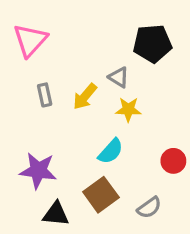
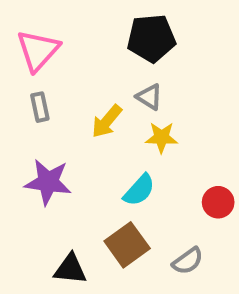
black pentagon: (152, 43) -> (151, 38), moved
gray rectangle: (45, 95) -> (40, 107), moved
purple star: (38, 171) -> (48, 182), moved

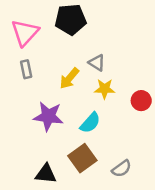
black pentagon: (151, 38) -> (71, 20), moved
purple star: (48, 182) -> (48, 116), moved
red circle: (218, 202) -> (141, 101), moved

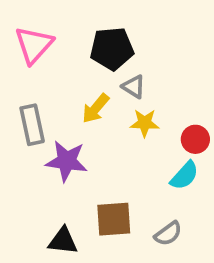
black pentagon: (71, 20) -> (112, 49), moved
gray rectangle: (26, 69) -> (32, 125), moved, size x1.5
cyan semicircle: (90, 123) -> (184, 176), moved
brown square: (82, 158) -> (114, 219), turned 32

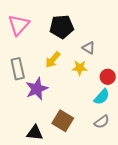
gray triangle: (134, 87) -> (89, 48), moved
purple star: (67, 161) -> (37, 89), turned -30
brown square: (114, 219) -> (63, 121), turned 35
gray semicircle: (168, 234) -> (102, 122), moved

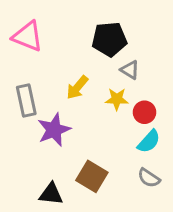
pink triangle: (19, 25) -> (28, 36), turned -50
black pentagon: (62, 27) -> (109, 39), moved
red circle: (108, 77) -> (144, 112), moved
gray semicircle: (102, 122) -> (149, 178), turned 70

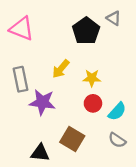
black pentagon: (109, 39) -> (86, 31), turned -30
gray triangle: (130, 70) -> (114, 18), moved
red circle: (144, 112) -> (93, 103), moved
purple star: (54, 130) -> (42, 102), turned 30

